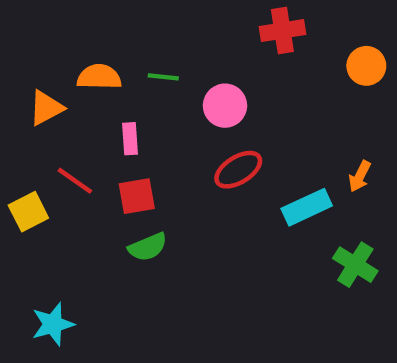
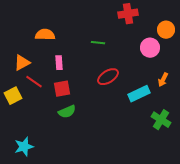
green line: (163, 77) -> (98, 43), moved
pink circle: (225, 106) -> (150, 48), moved
orange triangle: (46, 108) -> (22, 63), moved

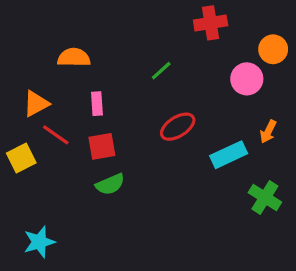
green line: (98, 43) -> (161, 71), turned -48

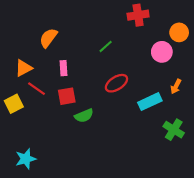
orange semicircle: (74, 58) -> (48, 38), turned -54
green semicircle: (110, 184) -> (84, 116), moved

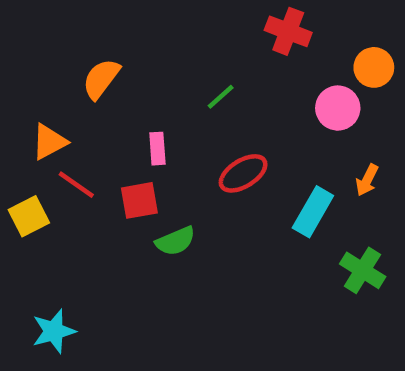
red cross: (138, 15) -> (288, 31), turned 30
pink rectangle: (64, 68) -> (157, 149), moved
cyan rectangle: (150, 102) -> (313, 212), turned -35

